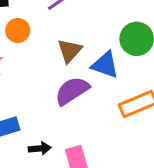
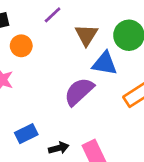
brown triangle: (70, 51) -> (86, 35), moved

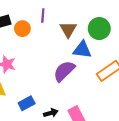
purple line: (53, 15) -> (43, 16), turned -40
orange circle: (21, 46) -> (22, 29), moved

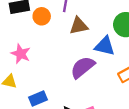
brown triangle: (68, 29) -> (79, 26), moved, turned 42

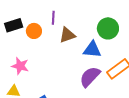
purple semicircle: (83, 67) -> (90, 77), moved

